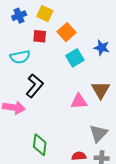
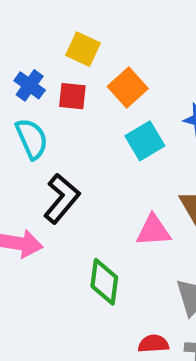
blue cross: (19, 16) -> (30, 85), moved, turned -32
cyan semicircle: (20, 57) -> (32, 139), turned -102
green diamond: (40, 145) -> (104, 282), moved

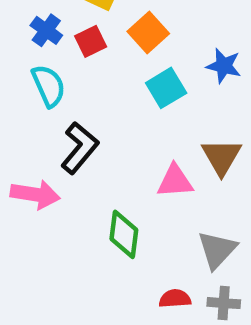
red square: (72, 96) -> (91, 41), turned -32

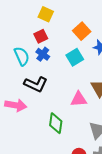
blue cross: (46, 30) -> (43, 54), moved
orange square: (148, 33) -> (82, 31), moved
black L-shape: (80, 148) -> (36, 84), turned 75

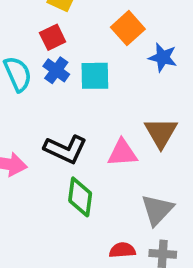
cyan square: (75, 57) -> (95, 76), moved, turned 30
black L-shape: (36, 84) -> (65, 149), moved

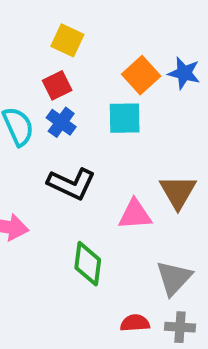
blue star: (163, 57) -> (184, 73), moved
cyan square: (95, 76) -> (125, 118), moved
black L-shape: (65, 149) -> (71, 184), moved

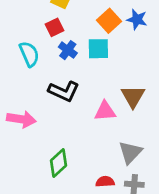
blue cross: (61, 122) -> (68, 50), moved
green diamond: (88, 264) -> (58, 163), moved, turned 40

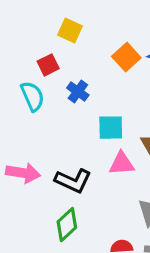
red square: (55, 27) -> (48, 65), moved
cyan square: (98, 49) -> (111, 128), moved
black L-shape: (64, 91) -> (73, 181), moved

